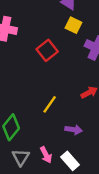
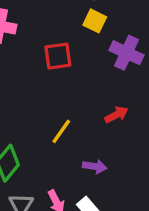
red square: (47, 50) -> (58, 56), turned 30

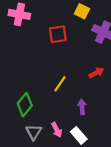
purple arrow: (95, 167) -> (82, 107), turned -104

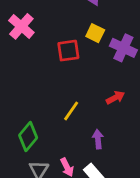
yellow square: (82, 11) -> (95, 33), moved
pink cross: (19, 14) -> (21, 26), turned 30

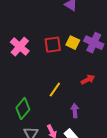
pink cross: (21, 26) -> (20, 47), moved
yellow square: (95, 33) -> (73, 43), moved

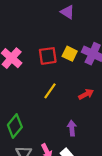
yellow line: (55, 90) -> (50, 91), moved

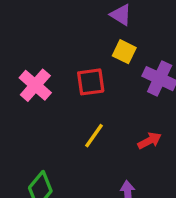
yellow square: (70, 54) -> (124, 52), moved

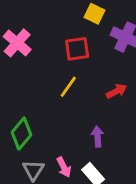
red square: (91, 82) -> (77, 49), moved

